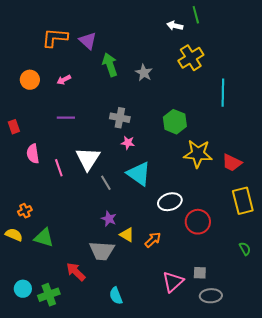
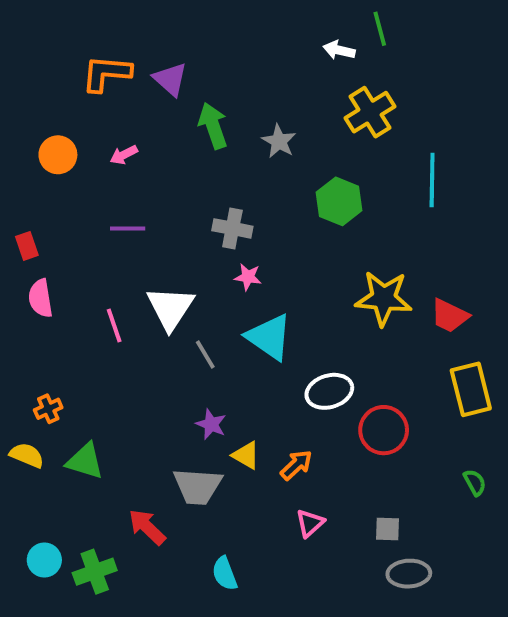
green hexagon: (175, 122) -> (339, 201), moved
pink semicircle: (33, 154) -> (40, 298), moved
pink triangle: (173, 282) -> (310, 523), moved, size x0.7

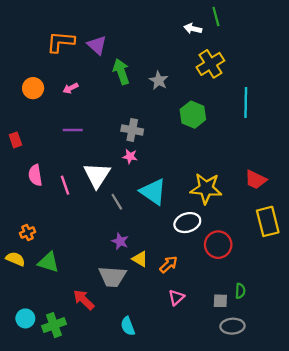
pink star: (248, 277) -> (130, 156), moved
pink semicircle: (40, 298) -> (35, 175), moved
yellow star: (384, 298) -> (206, 188), moved
green semicircle: (475, 482) -> (240, 291), moved, turned 32

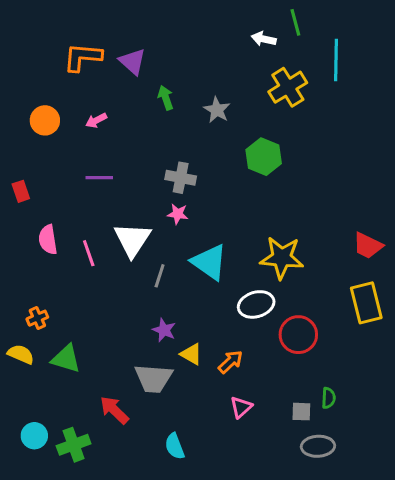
green arrow: (121, 72) -> (166, 98), size x0.7
cyan line: (246, 102) -> (336, 60), moved
red trapezoid: (256, 180) -> (368, 246), moved
gray line: (117, 202) -> (160, 276), turned 49

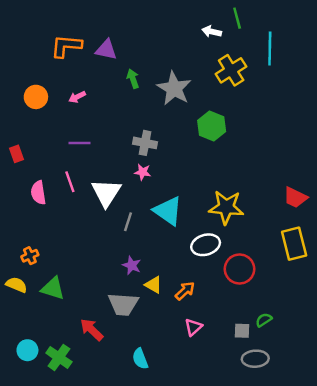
purple triangle: (132, 62) -> (106, 50), turned -30
gray star: (217, 110) -> (174, 88), size x1.6
pink line: (89, 253) -> (70, 182), moved
green semicircle: (329, 398) -> (264, 320), turned -126
green cross: (74, 445) -> (59, 357), turned -35

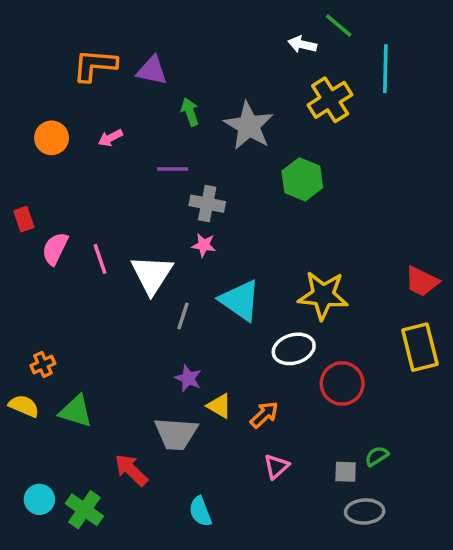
green line: (237, 18) -> (339, 25), turned -35
purple line: (80, 143) -> (173, 169), moved
pink semicircle: (38, 193) -> (55, 249), moved, turned 35

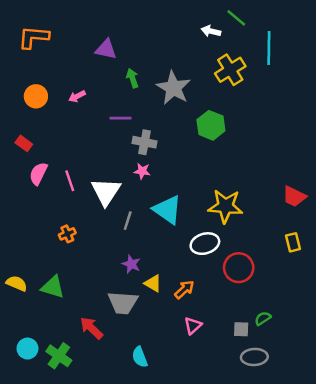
orange L-shape: (95, 65) -> (34, 37), moved
red rectangle: (24, 219) -> (24, 143), moved, turned -35
yellow rectangle: (420, 347) -> (293, 242), size x0.6
orange cross: (43, 364) -> (67, 234), moved

